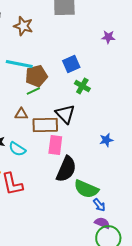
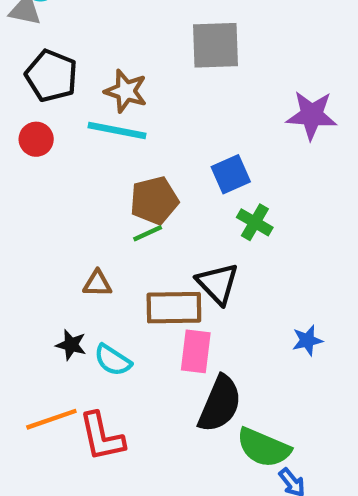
purple star: (108, 37) -> (312, 115), size x1.6
cyan line: (19, 64) -> (117, 130), moved
brown triangle: (21, 114) -> (97, 284), moved

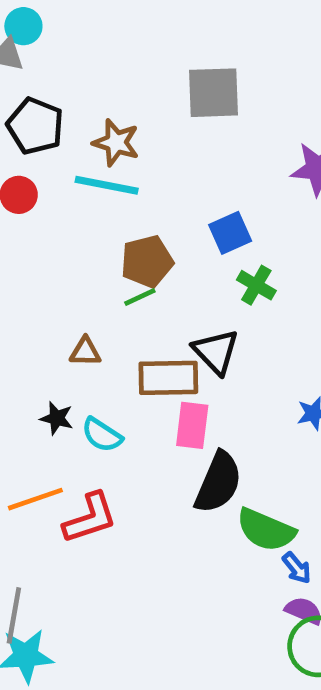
red L-shape: (102, 437) -> (90, 518), turned -96

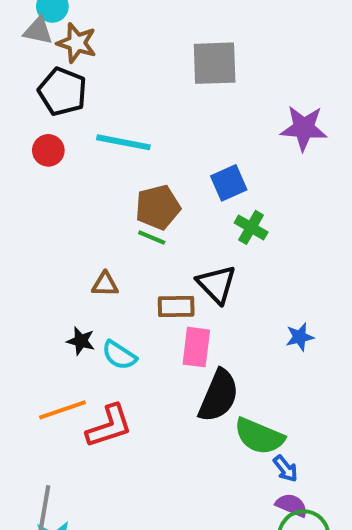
brown star: (116, 143) -> (77, 43), moved
green line: (140, 297) -> (152, 238), turned 48
brown rectangle: (168, 378) -> (176, 306), size x0.7

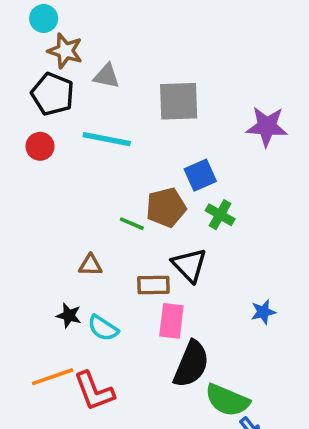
gray triangle: (38, 31) -> (107, 76), moved
gray square: (215, 63) -> (179, 101), moved
brown pentagon: (158, 207) -> (166, 207), moved
red L-shape: (109, 426) -> (94, 391), turned 87

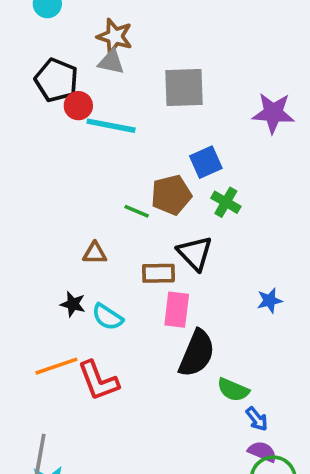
brown star: (65, 51) -> (115, 36), moved
red circle: (40, 146) -> (78, 106), moved
green semicircle: (227, 400) -> (233, 390), size x0.7

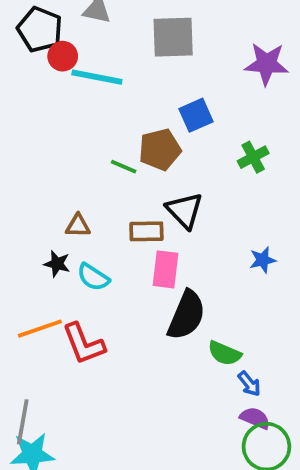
green cross: (226, 202) -> (253, 157), moved, turned 32
brown triangle: (95, 253) -> (78, 226), moved

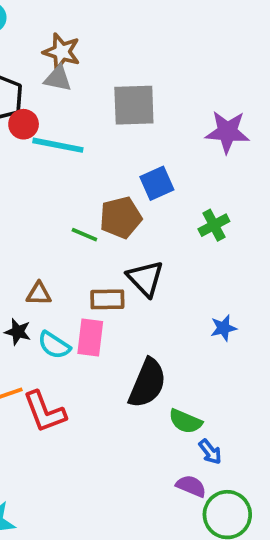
pink rectangle: (166, 269) -> (90, 337), moved
purple semicircle: (255, 418) -> (191, 486), moved

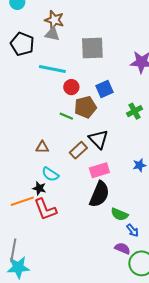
red circle: (24, 124) -> (71, 87), moved
brown rectangle: (107, 299) -> (78, 150), turned -42
black star: (18, 332) -> (39, 188), moved
pink rectangle: (90, 337) -> (99, 170), moved, turned 66

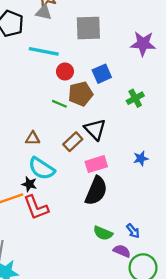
cyan semicircle: (50, 174) -> (42, 168), size x1.4
green semicircle: (119, 214) -> (103, 233), moved

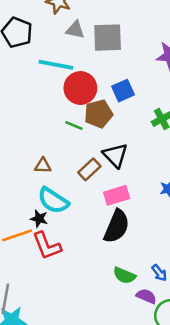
gray triangle: (44, 12) -> (75, 30), moved
red circle: (65, 71) -> (80, 88), size x1.6

